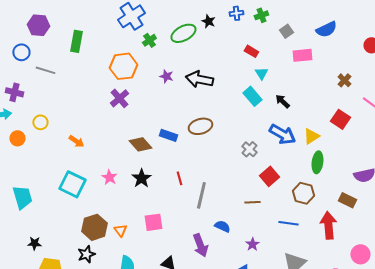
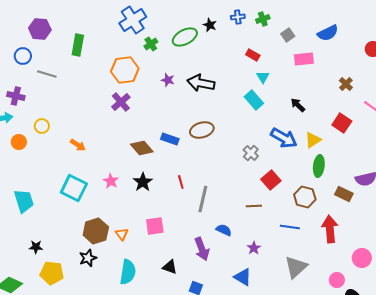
black arrow: (282, 101) -> (298, 105), moved
brown rectangle: (347, 200) -> (344, 194), moved

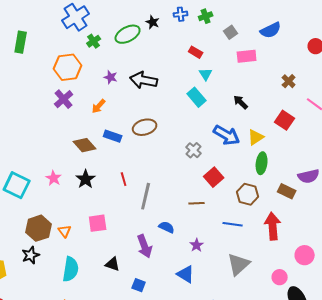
orange arrow: (78, 145) -> (99, 106), moved, turned 98

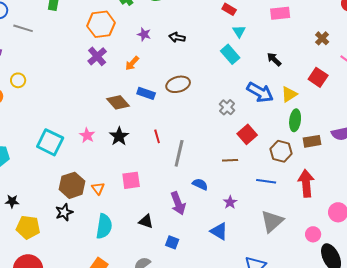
black arrow: (144, 80) -> (177, 37), size x0.6
brown rectangle: (287, 191) -> (312, 141), moved, turned -36

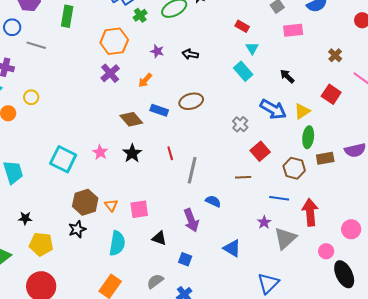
pink square: (131, 180) -> (139, 209), moved
red arrow: (306, 183) -> (310, 212), moved
purple star: (230, 202) -> (264, 222), moved

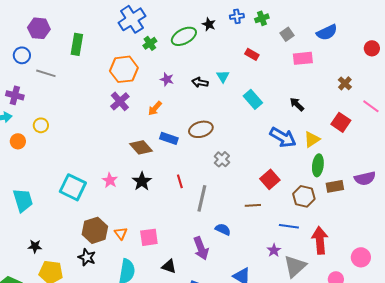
cyan triangle: (252, 48) -> (223, 76), moved
gray cross: (240, 124) -> (222, 159), moved
black star: (77, 229) -> (87, 257), turned -30

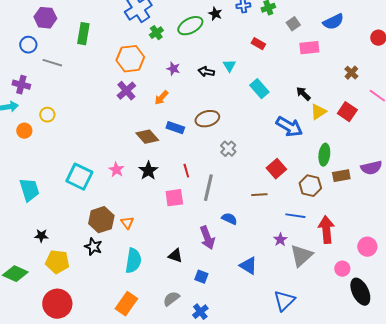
yellow triangle: (312, 139) -> (318, 112), moved
pink square: (149, 237) -> (174, 198), moved

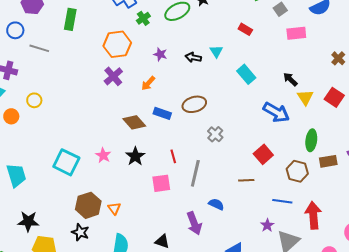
yellow triangle: (318, 112) -> (305, 97), turned -30
black star: (41, 236) -> (28, 221), size x1.5

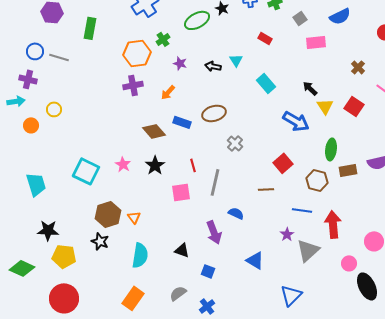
green cross: (143, 18) -> (163, 39), moved
blue circle: (15, 30) -> (35, 51), moved
purple cross: (113, 76) -> (133, 85), turned 30

